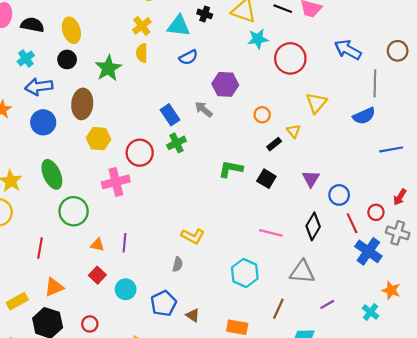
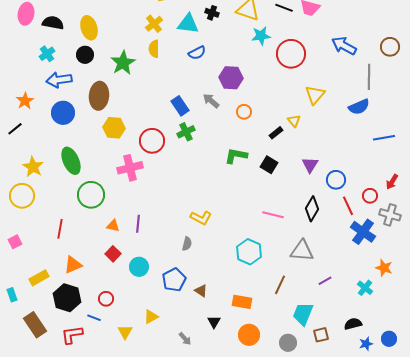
orange circle: (262, 115) -> (244, 112), moved

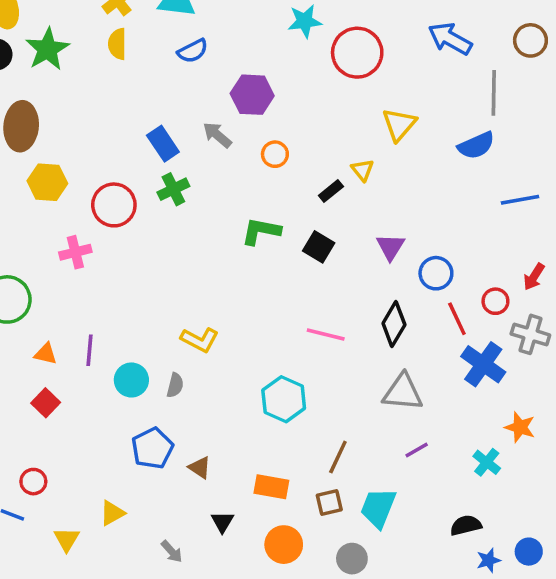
green star: (123, 63) -> (47, 49), moved
pink cross: (130, 168) -> (75, 252), size x0.7
gray triangle: (302, 251) -> (403, 392), moved
cyan circle: (139, 267) -> (131, 380), moved
brown square: (321, 335) -> (329, 503), moved

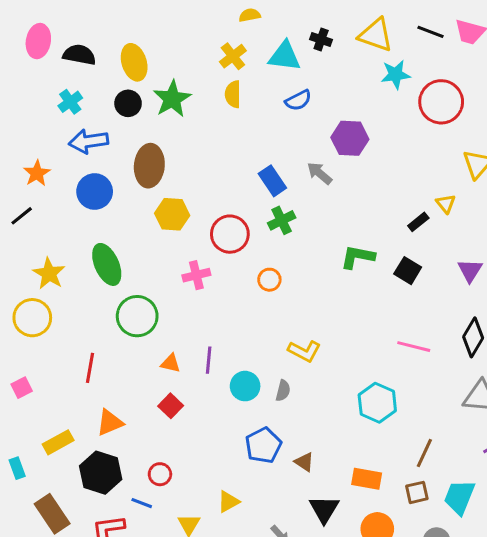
orange circle: (275, 154) -> (269, 280), moved
black triangle: (222, 522) -> (324, 509), size x1.5

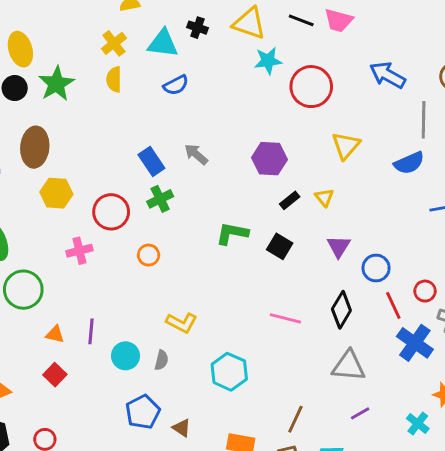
purple hexagon: (350, 138) -> (269, 159), moved
yellow triangle: (446, 204) -> (324, 197), moved
cyan hexagon: (377, 403) -> (229, 372), moved

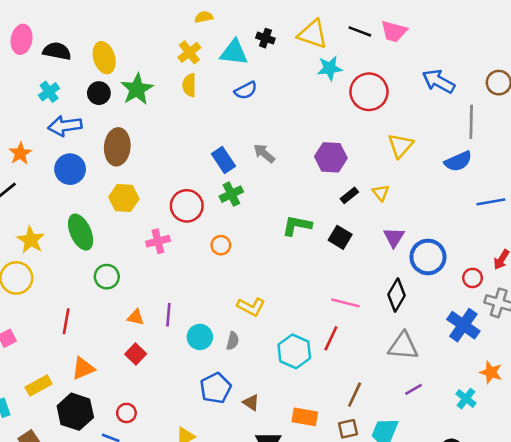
yellow hexagon: (56, 193) -> (124, 198), moved
blue circle: (376, 268) -> (428, 257), size x1.4
green circle: (23, 290) -> (107, 277), size x0.7
red line: (393, 305) -> (331, 338), moved, turned 50

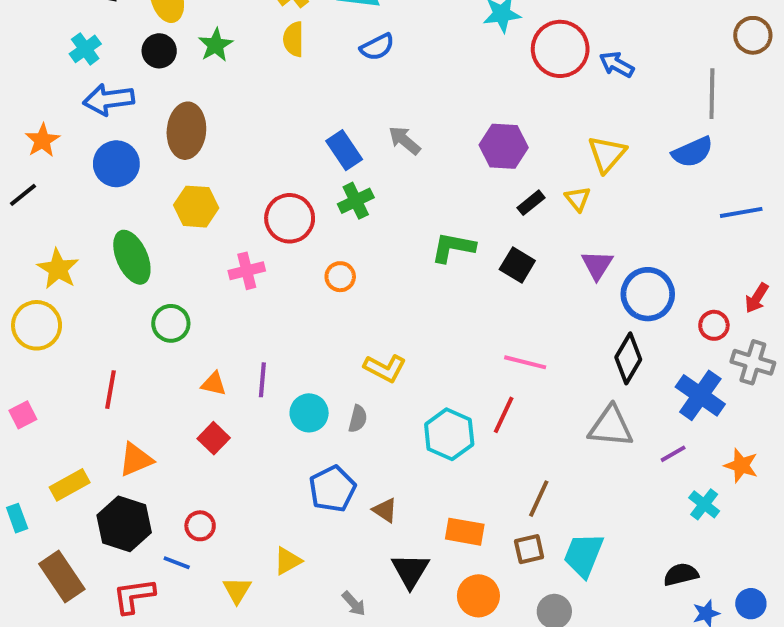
blue arrow: (438, 81) -> (617, 64), moved, size x0.7
green star: (137, 89) -> (216, 45), size x0.7
yellow triangle: (400, 146) -> (607, 154), moved
black diamond: (396, 295) -> (628, 358), moved
purple line: (414, 389) -> (673, 454), moved

